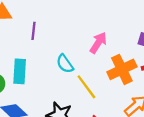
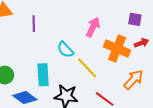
orange cross: (122, 69) -> (117, 48), turned -35
cyan rectangle: (20, 71) -> (43, 75), moved

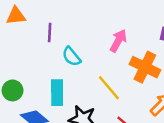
cyan semicircle: (65, 50) -> (71, 57), moved

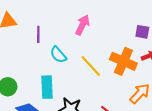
pink arrow: (118, 41) -> (82, 25), moved
yellow line: (109, 88) -> (91, 66), moved

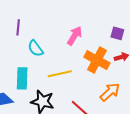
pink arrow: (82, 25) -> (75, 36), moved
yellow line: (91, 66) -> (60, 74), moved, turned -65

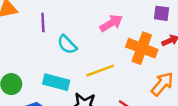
pink arrow: (75, 36) -> (111, 23), turned 36
cyan rectangle: (22, 78) -> (56, 82), turned -70

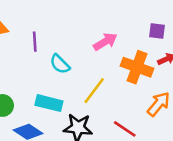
yellow line: (100, 71) -> (94, 91), turned -32

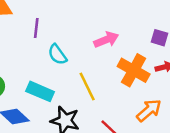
yellow line: (94, 91) -> (87, 87), turned -72

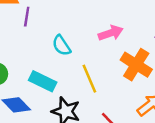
purple line: (36, 28) -> (27, 17), moved

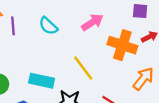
cyan semicircle: (61, 45) -> (48, 26), moved

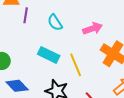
cyan rectangle: (42, 81) -> (49, 55), moved

